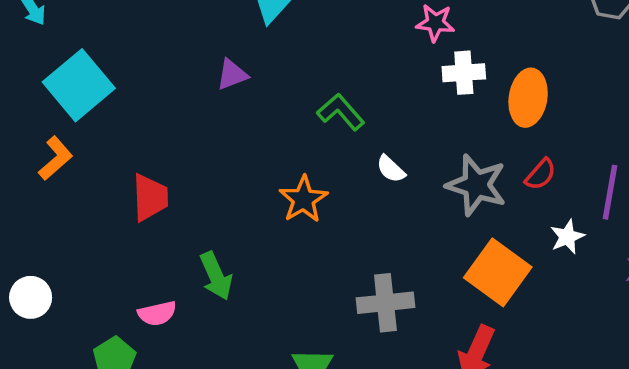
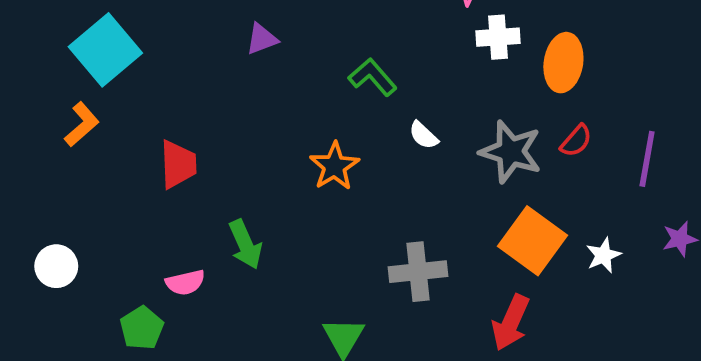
white star: (567, 237) -> (603, 255), moved

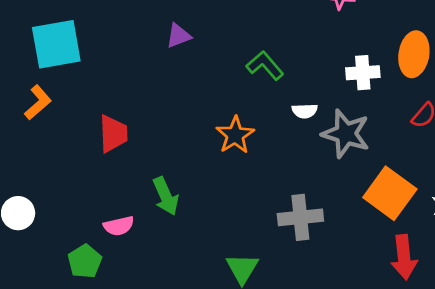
white cross: (498, 37) -> (363, 73), moved
cyan square: (105, 50) -> (56, 44), turned 30
white semicircle: (423, 135) -> (305, 111), turned -45
gray star: (511, 152) -> (346, 134), moved
red arrow: (511, 323) -> (404, 257), moved, turned -30

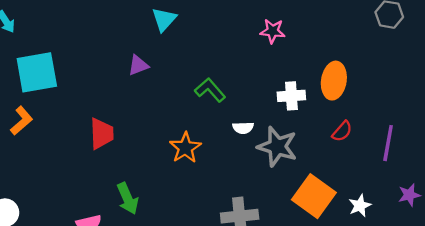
red trapezoid: (113, 134) -> (102, 134), moved

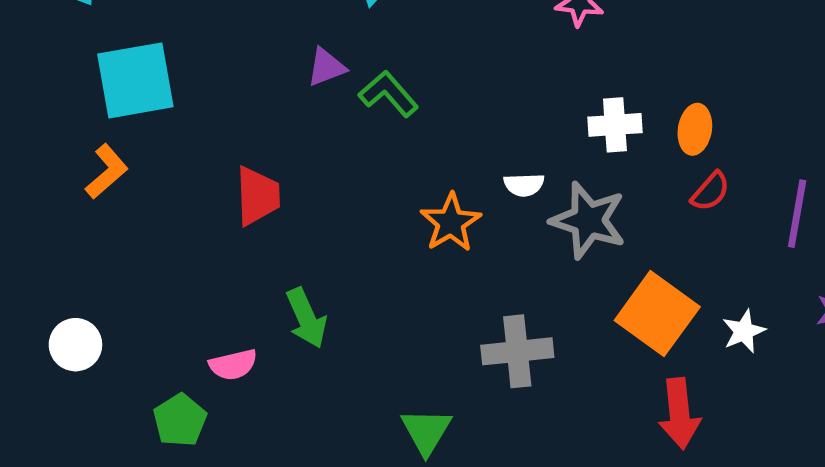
orange ellipse: (334, 81) -> (695, 129), moved, size x0.7
green L-shape: (210, 90) -> (389, 94), moved
orange star: (185, 148) -> (451, 223), moved

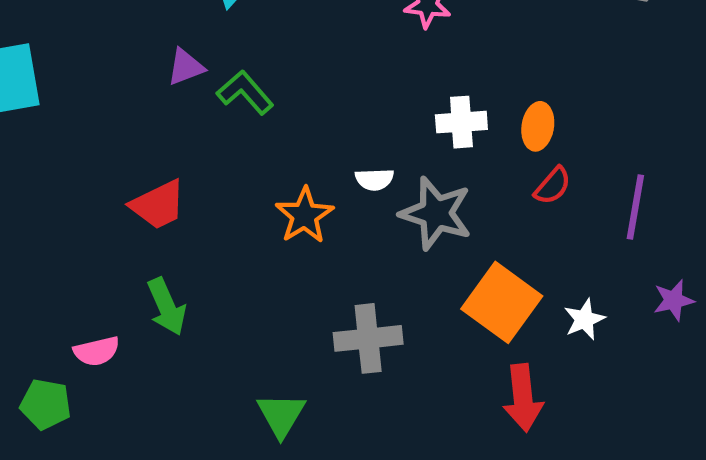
red trapezoid: (258, 196) -> (158, 205), moved, turned 66
green pentagon: (180, 420) -> (46, 404), turned -30

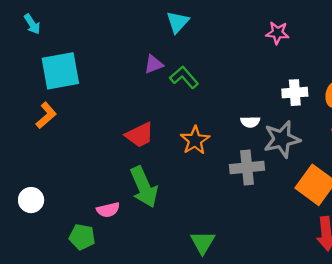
gray star: (436, 213) -> (282, 139), turned -30
orange star: (304, 215) -> (195, 140), moved
green arrow: (167, 307) -> (144, 187), size x1.4
gray cross: (368, 338) -> (247, 167), moved

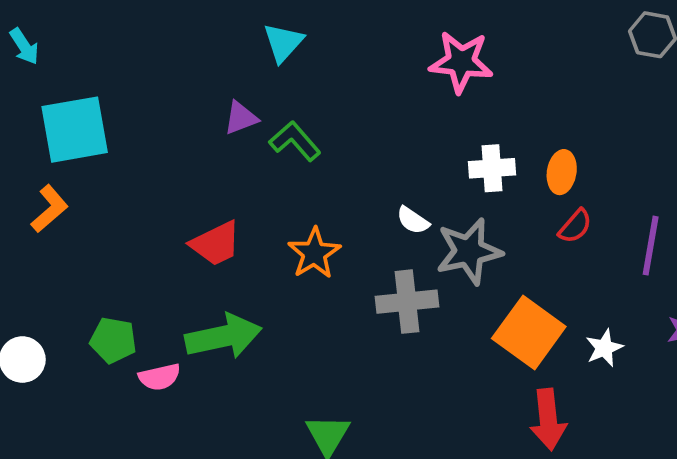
pink star: (277, 33) -> (461, 62), size x1.5
white semicircle: (250, 122) -> (413, 220), turned 36
green arrow: (144, 187) -> (223, 336), turned -78
green pentagon: (82, 237) -> (113, 340), moved

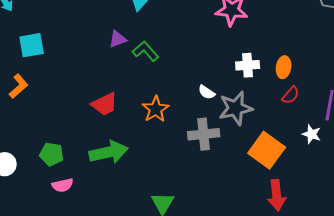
cyan square: (75, 130) -> (32, 45), size x0.7
white star: (604, 348) -> (312, 134), moved, turned -30
pink semicircle: (160, 377) -> (63, 185), moved

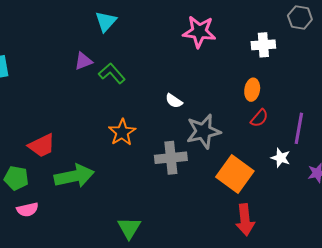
white cross: (248, 65) -> (263, 45), moved
white semicircle: (207, 92) -> (174, 101), moved
red trapezoid: (105, 104) -> (42, 146), moved

